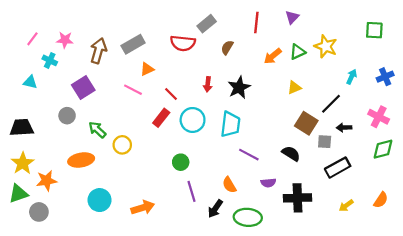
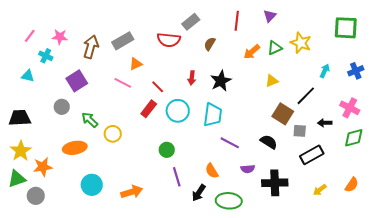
green square: (374, 30) -> (346, 28), size x1.4
black arrow: (344, 128) -> (325, 123), moved

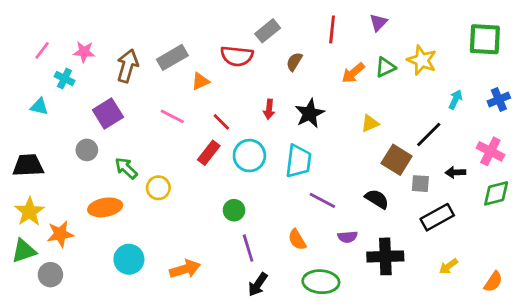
orange triangle: (136, 64) -> (200, 81), moved
yellow triangle: (272, 81) -> (370, 123), moved
orange semicircle: (352, 185) -> (493, 282), moved
black arrow: (199, 193) -> (258, 284), moved

